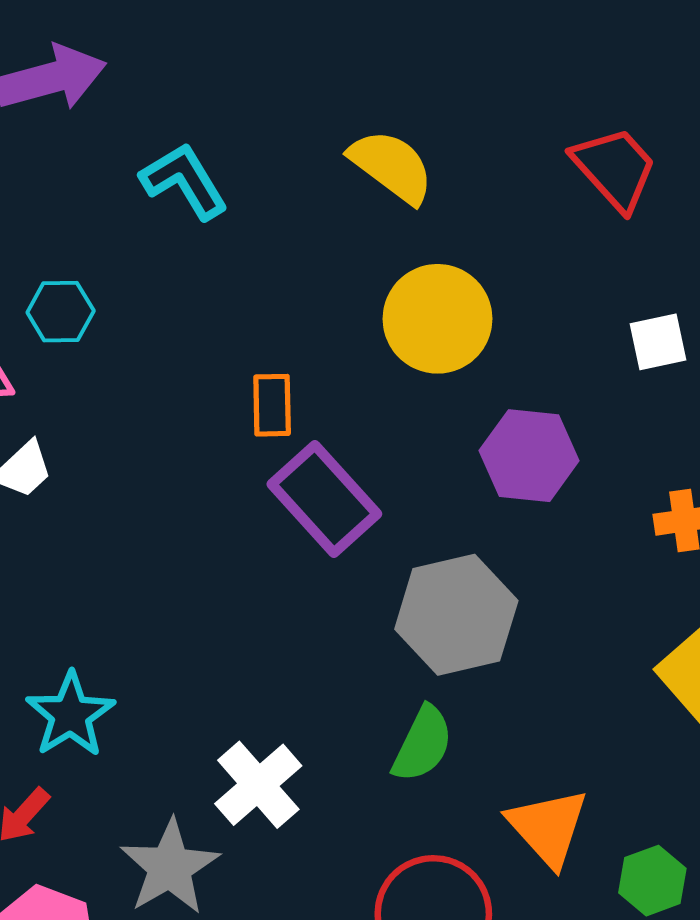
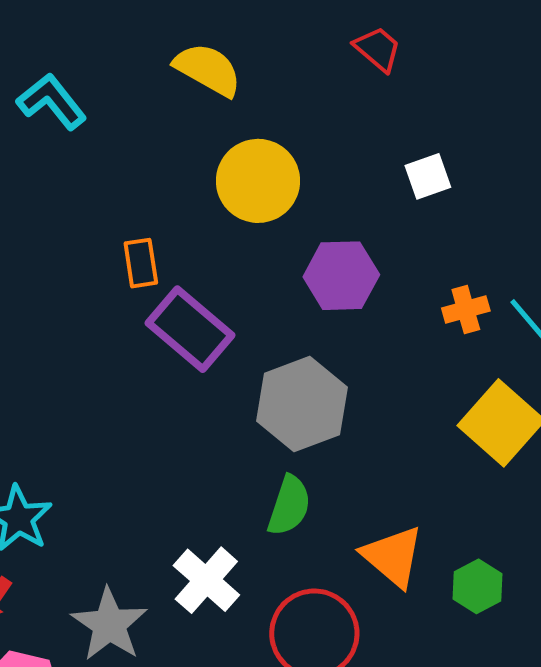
red trapezoid: (615, 168) -> (378, 49), size x0.7
white cross: (258, 785) -> (206, 580), moved

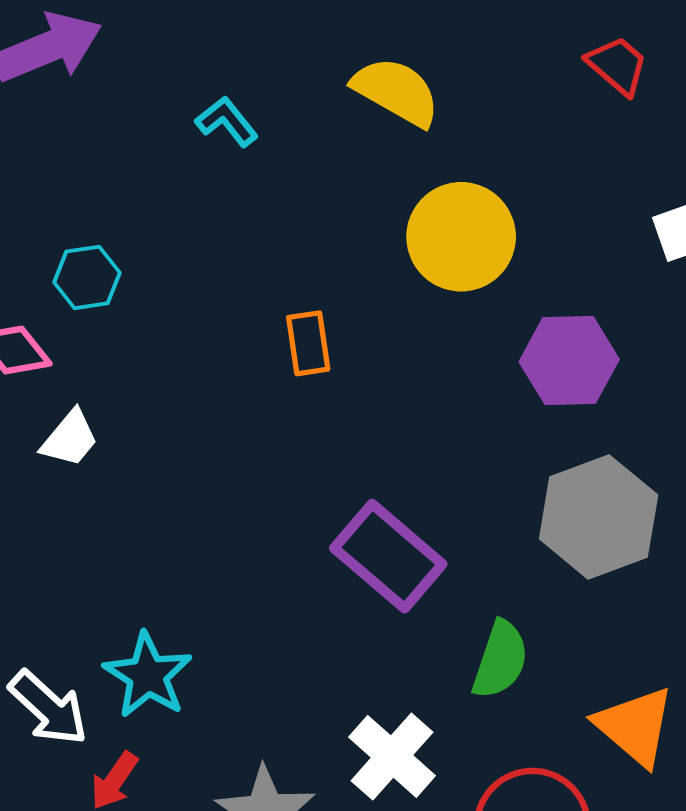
cyan L-shape: (52, 101) -> (227, 121), moved, size x0.7
purple rectangle: (190, 329) -> (388, 556), moved
gray hexagon: (302, 404) -> (599, 517), moved

